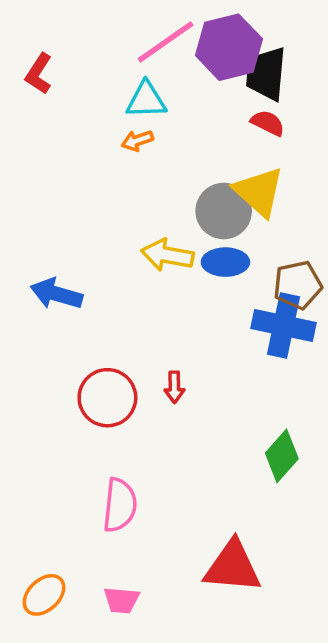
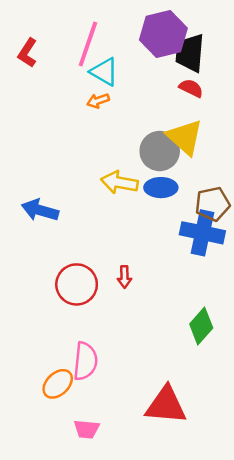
pink line: (166, 42) -> (88, 44), moved, turned -36
cyan triangle: (146, 100) -> (104, 72), turned 32
orange ellipse: (44, 595) -> (58, 384), moved

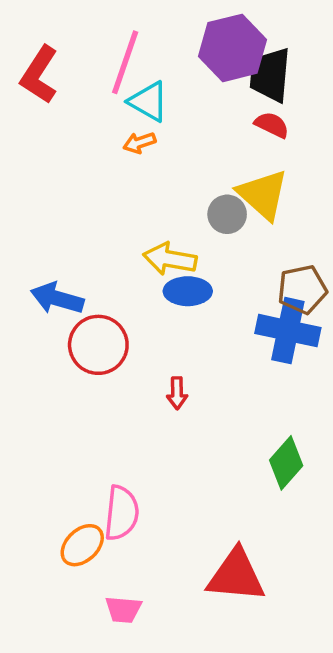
red L-shape: (27, 53) -> (39, 75), size x1.4
gray circle: (160, 151) -> (227, 214), size x0.7
blue ellipse: (161, 188) -> (188, 291), moved
red circle: (77, 284) -> (98, 345), moved

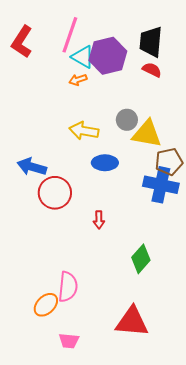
purple hexagon: (232, 48) -> (108, 56), moved
yellow triangle: (263, 195) -> (147, 134), moved, turned -32
yellow arrow: (170, 259) -> (84, 131), moved
green diamond: (286, 463) -> (141, 259), moved

